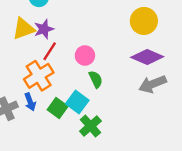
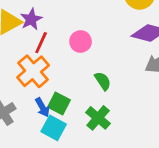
green semicircle: (96, 79) -> (103, 81), moved
blue arrow: (30, 102) -> (42, 107), moved
cyan square: (77, 102) -> (54, 128), moved

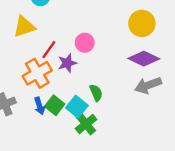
purple star: (31, 19) -> (67, 63), moved
pink circle: (81, 42) -> (85, 43), moved
cyan square: (54, 128) -> (77, 107), moved

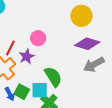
green semicircle: (96, 93) -> (53, 77), size x1.5
cyan square: (77, 107) -> (40, 90), turned -30

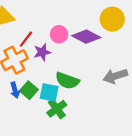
purple diamond: (87, 44) -> (86, 37), moved
green semicircle: (53, 77) -> (67, 81), turned 130

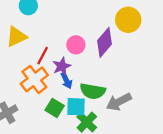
purple diamond: (86, 37) -> (104, 42), turned -68
gray arrow: (115, 76) -> (119, 102), moved
blue arrow: (15, 90) -> (66, 81), moved

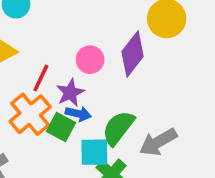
blue arrow: (66, 81) -> (78, 114), turned -49
green semicircle: (93, 91) -> (118, 128), turned 120
green square: (55, 108) -> (61, 127), moved

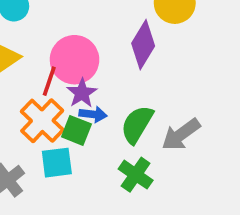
pink circle: (90, 60) -> (75, 60), moved, size x1.6
cyan square: (94, 152) -> (57, 163), moved

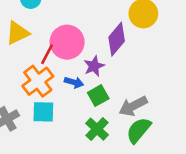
purple star: (82, 93) -> (94, 66), moved
green semicircle: (137, 124) -> (139, 130), moved
green square: (76, 130) -> (98, 96), moved, turned 30

